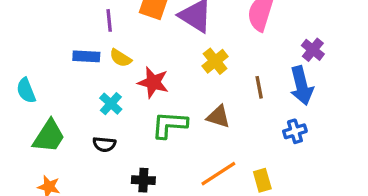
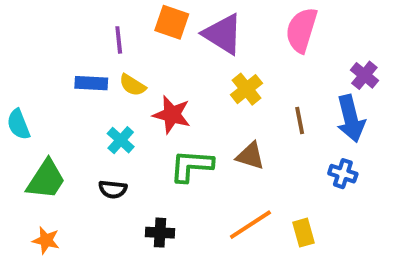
blue cross: (295, 131) -> (343, 174), turned 35

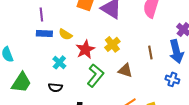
purple line: (119, 40) -> (41, 14), moved
yellow cross: (247, 89) -> (112, 44), moved
red star: (172, 115) -> (85, 49), turned 30
green L-shape: (191, 166) -> (95, 75), turned 125

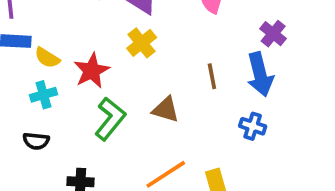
yellow semicircle: (65, 34) -> (47, 58), moved
yellow cross: (112, 44) -> (142, 43), moved
cyan cross: (59, 62) -> (43, 95), turned 32

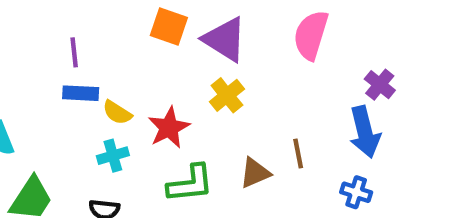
brown line: (212, 76) -> (298, 153), moved
brown triangle: (166, 110) -> (255, 173), turned -40
green L-shape: (110, 119) -> (190, 184), turned 45

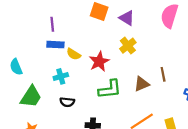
purple triangle: (225, 39) -> (127, 18), size x0.7
cyan cross: (113, 156) -> (61, 76), moved

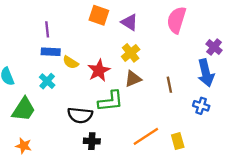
cyan cross: (61, 76) -> (47, 81), moved, turned -32
brown triangle: (142, 84) -> (133, 79), moved
black semicircle: (67, 102) -> (80, 115), moved, size x1.5

